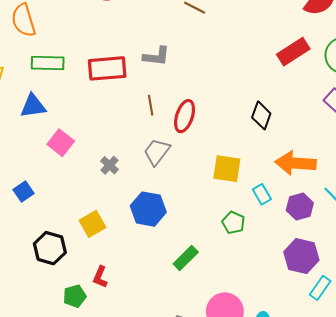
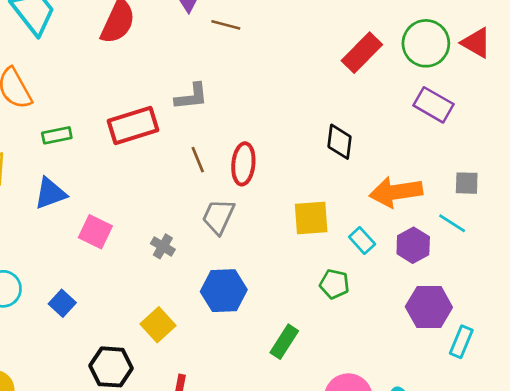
green rectangle: (48, 63) -> (57, 135), size x0.7

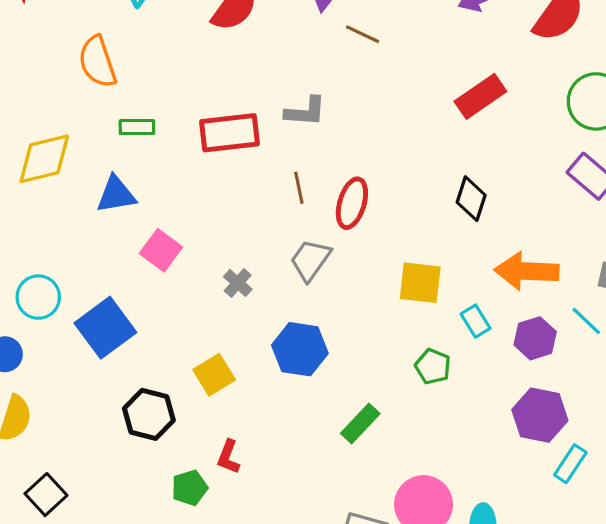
red rectangle: (362, 53) -> (480, 96), moved
blue square: (62, 303) -> (105, 328), size x1.8

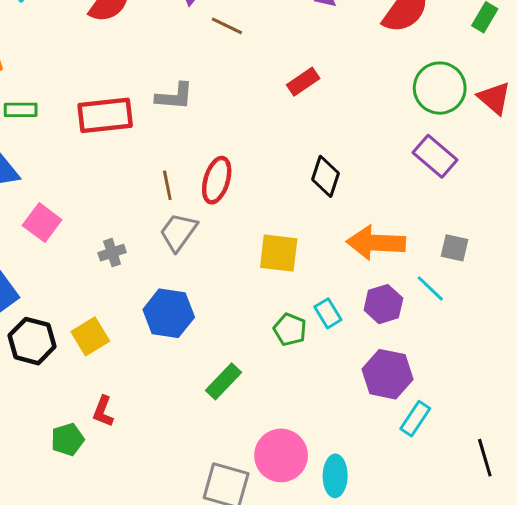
red rectangle: (480, 96) -> (303, 82), moved, size x0.7
brown line: (299, 188) -> (167, 185), moved
gray cross: (238, 283) -> (112, 253), turned 30
cyan rectangle: (476, 321) -> (328, 313), moved
black hexagon: (149, 414) -> (32, 341), moved

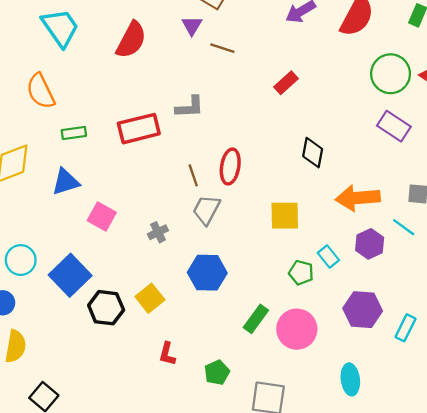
purple hexagon: (388, 374) -> (363, 310), moved
green pentagon: (68, 439) -> (217, 373), moved
pink circle: (281, 455) -> (297, 329), moved

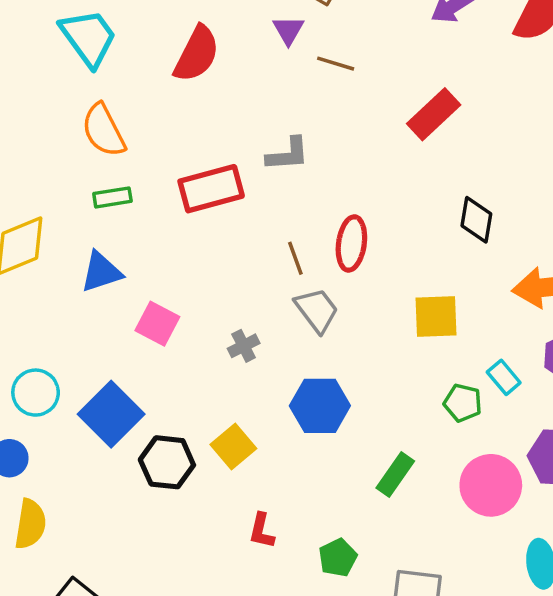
red rectangle: (286, 83) -> (434, 114), size x1.4
orange semicircle: (41, 91) -> (104, 130), moved
gray trapezoid: (206, 210) -> (317, 310), turned 116
pink circle: (297, 329) -> (491, 485), moved

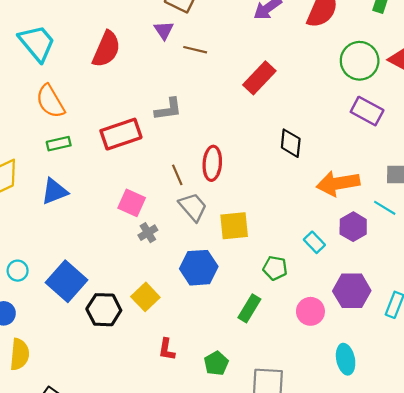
yellow square: (436, 317) -> (234, 226), moved
pink square: (157, 324) -> (132, 203), moved
cyan circle: (36, 393) -> (18, 271), size x0.7
green pentagon: (463, 403) -> (275, 268), moved
pink circle: (491, 485) -> (310, 311), size x0.7

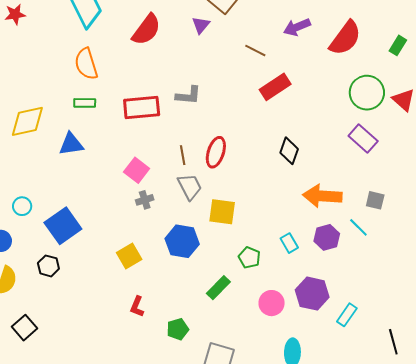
brown line: (195, 50) -> (255, 51), moved
black hexagon: (104, 310) -> (48, 266), moved, size x0.7

